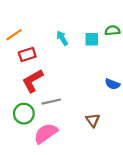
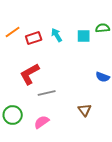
red rectangle: (27, 55) -> (34, 38), moved
green circle: (24, 114) -> (13, 115), moved
pink semicircle: (46, 133) -> (42, 122), size x0.7

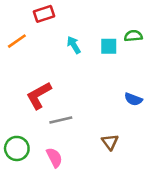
red rectangle: (34, 38) -> (44, 14), moved
pink semicircle: (42, 122) -> (54, 158), turned 98

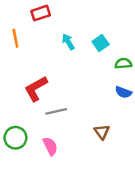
green semicircle: (133, 36) -> (123, 63), moved
orange line: (17, 41) -> (15, 38), turned -66
cyan square: (109, 46) -> (101, 43), turned -35

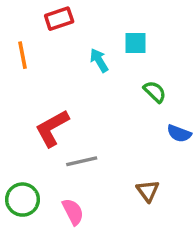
cyan square: (101, 43) -> (136, 43), moved, turned 35
green semicircle: (123, 63) -> (155, 92), moved, turned 49

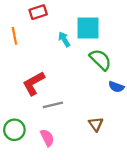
cyan square: (136, 43) -> (88, 28), size x1.6
green semicircle: (155, 92) -> (100, 60), size x1.5

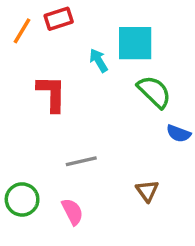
orange line: (14, 36) -> (22, 31), moved, turned 42
red L-shape: (34, 83) -> (52, 93), moved, turned 120

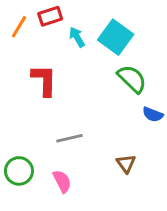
cyan square: (135, 43) -> (116, 37), turned 36
cyan arrow: (99, 60) -> (77, 37), moved

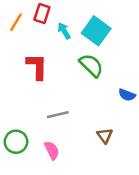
red rectangle: (50, 16) -> (42, 14), turned -54
green semicircle: (132, 79) -> (91, 65), moved

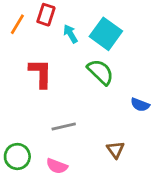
pink semicircle: (52, 150) -> (57, 166), turned 138

